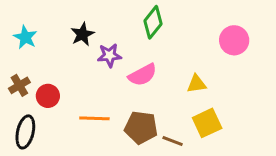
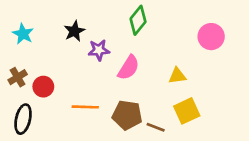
pink semicircle: (143, 75) -> (129, 68), turned -30

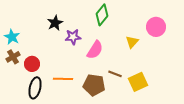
cyan star: (23, 34) -> (12, 37), moved
yellow triangle: (177, 76) -> (132, 42), moved, turned -40
black ellipse: (23, 119) -> (35, 88), moved
brown line: (156, 127) -> (115, 74), moved

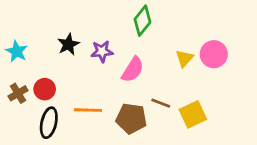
black star: (55, 23) -> (68, 44), moved
pink circle: (156, 27) -> (214, 54), moved
brown cross: (13, 57) -> (18, 93), moved

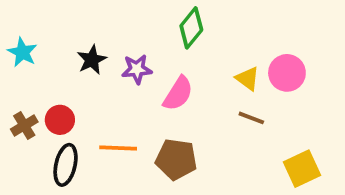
cyan star: (17, 51) -> (22, 52), moved
yellow triangle: (184, 58) -> (248, 79), turned -36
brown line: (161, 103) -> (251, 118), moved
yellow square: (193, 114) -> (302, 169), moved

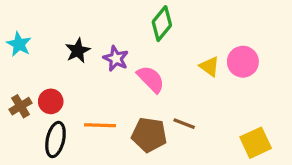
purple star: (137, 69) -> (116, 59), turned 30
pink semicircle: (178, 94) -> (151, 79), turned -76
brown line: (251, 118) -> (184, 124), moved

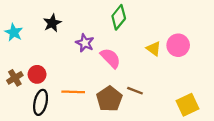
black star: (78, 51) -> (52, 23), moved
brown pentagon: (149, 135) -> (109, 99), turned 30

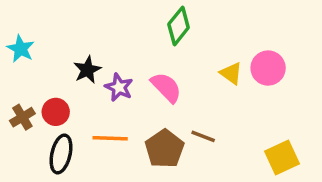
black star: (52, 23) -> (87, 70), moved
purple star: (85, 43) -> (119, 87), moved

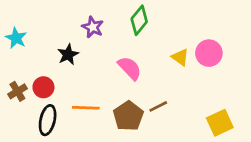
purple star: (119, 87) -> (93, 27), moved
brown line: (203, 136) -> (158, 106), turned -48

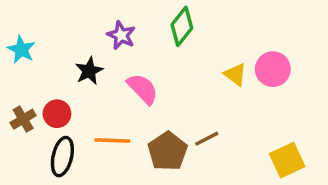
pink semicircle: (130, 68) -> (143, 89), moved

